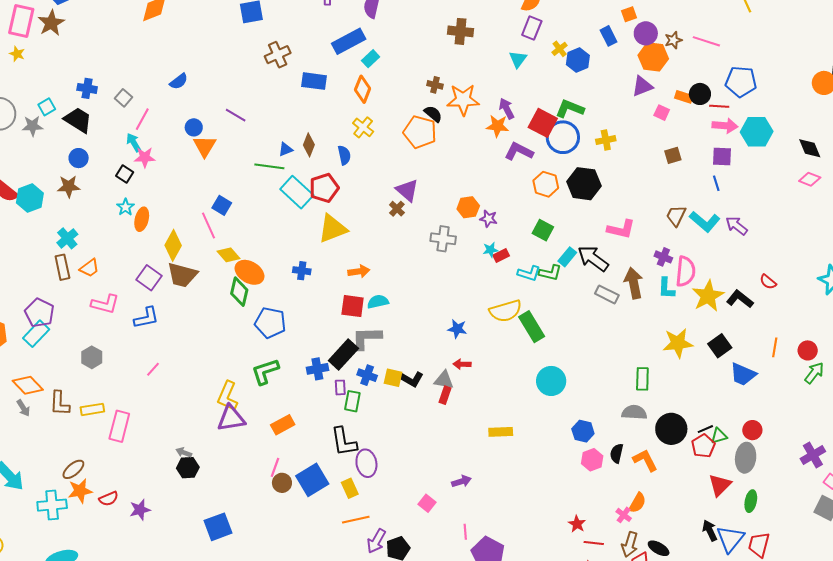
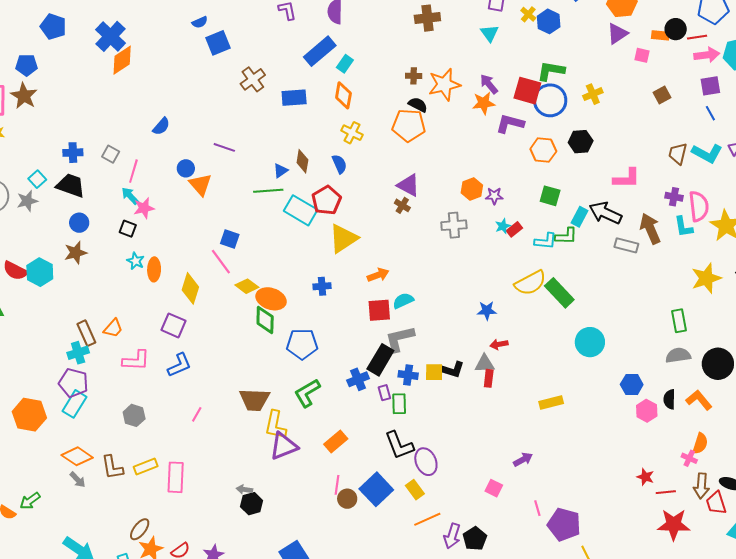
black hexagon: (584, 184) -> (581, 142), size x0.7
cyan cross: (67, 238) -> (78, 353), moved, turned 35
brown trapezoid: (182, 275) -> (254, 400), moved

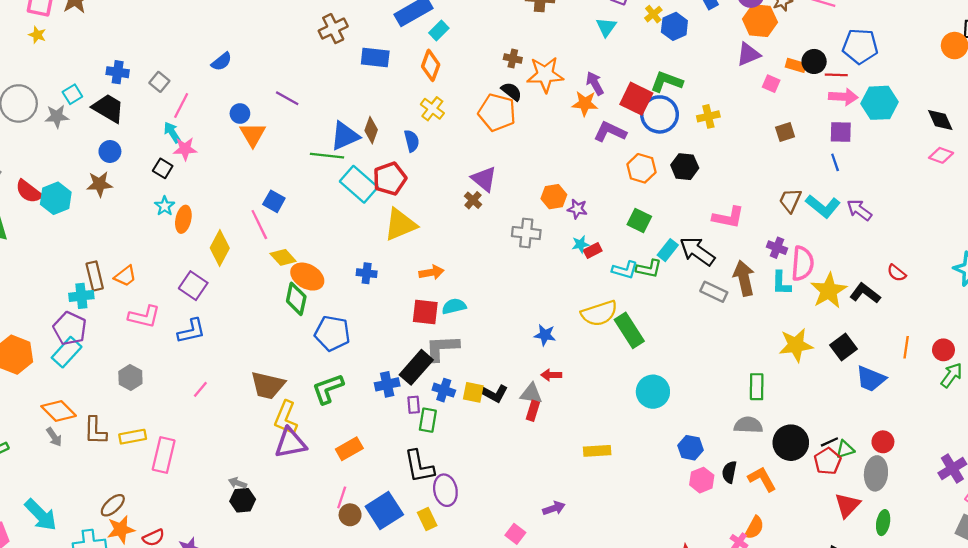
blue triangle: (281, 171) -> (345, 136), size x1.8

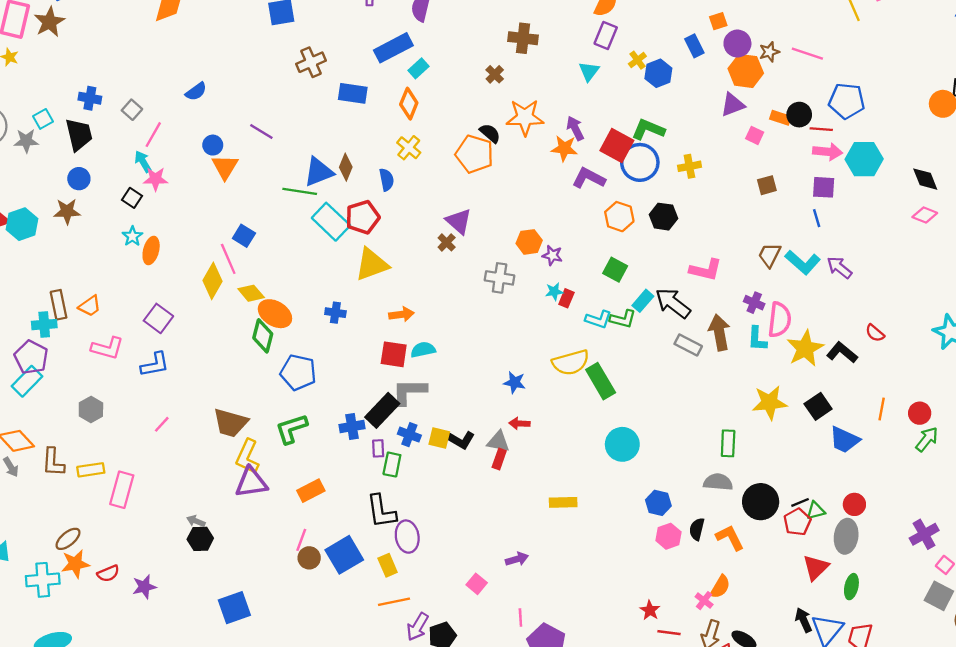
brown cross: (513, 58) -> (495, 74), moved, turned 30
black trapezoid: (108, 108) -> (79, 135), turned 44
yellow diamond: (220, 248) -> (213, 281), moved
red rectangle: (593, 250) -> (566, 298), turned -42

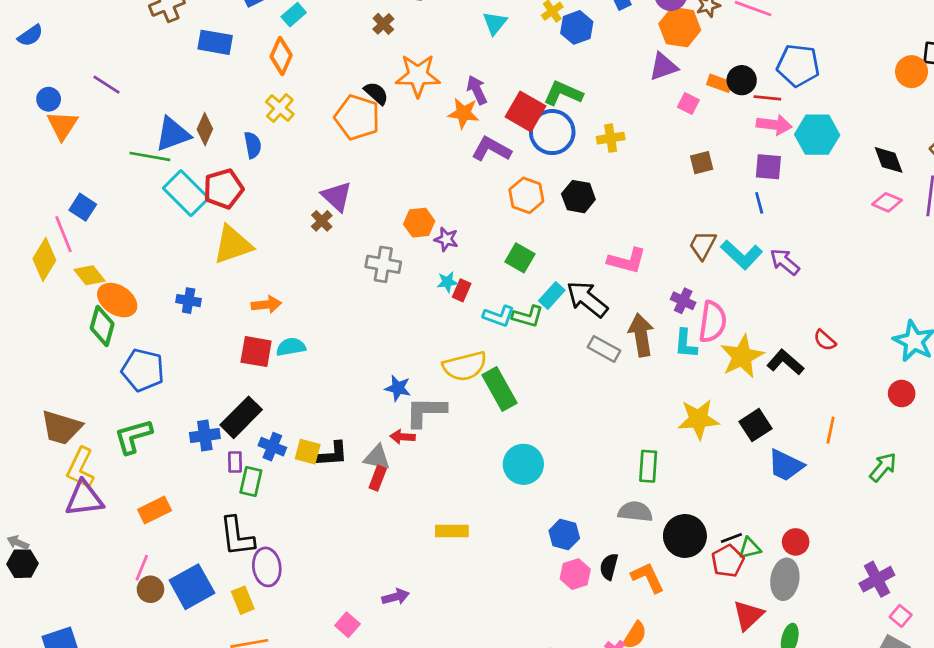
gray L-shape: (409, 392) -> (426, 412), moved
red circle: (920, 413) -> (902, 393), moved
black L-shape: (460, 440) -> (332, 454), turned -36

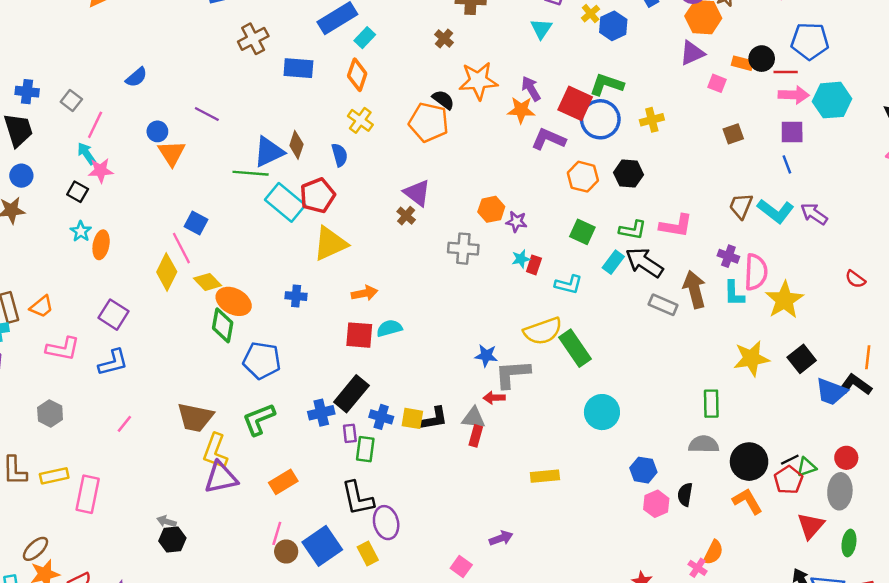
green L-shape: (528, 316) -> (633, 230), moved
black L-shape: (785, 362) -> (855, 385), moved
orange L-shape: (648, 577) -> (747, 501), moved

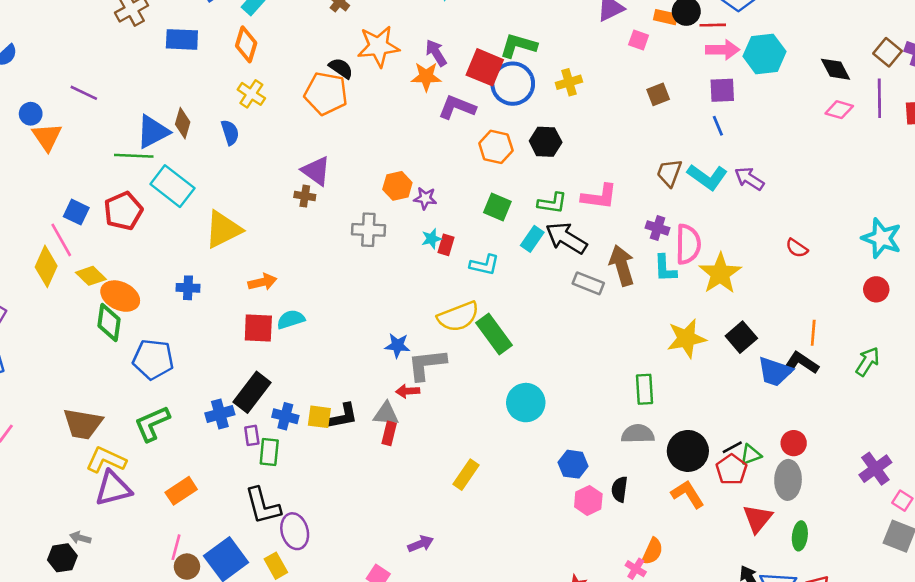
red pentagon: (318, 195) -> (123, 211), moved
brown cross: (406, 216) -> (305, 196), turned -30
yellow L-shape: (215, 451) -> (106, 460), turned 96
yellow rectangle: (545, 476) -> (466, 475), turned -48
gray arrow: (167, 521) -> (80, 538), moved

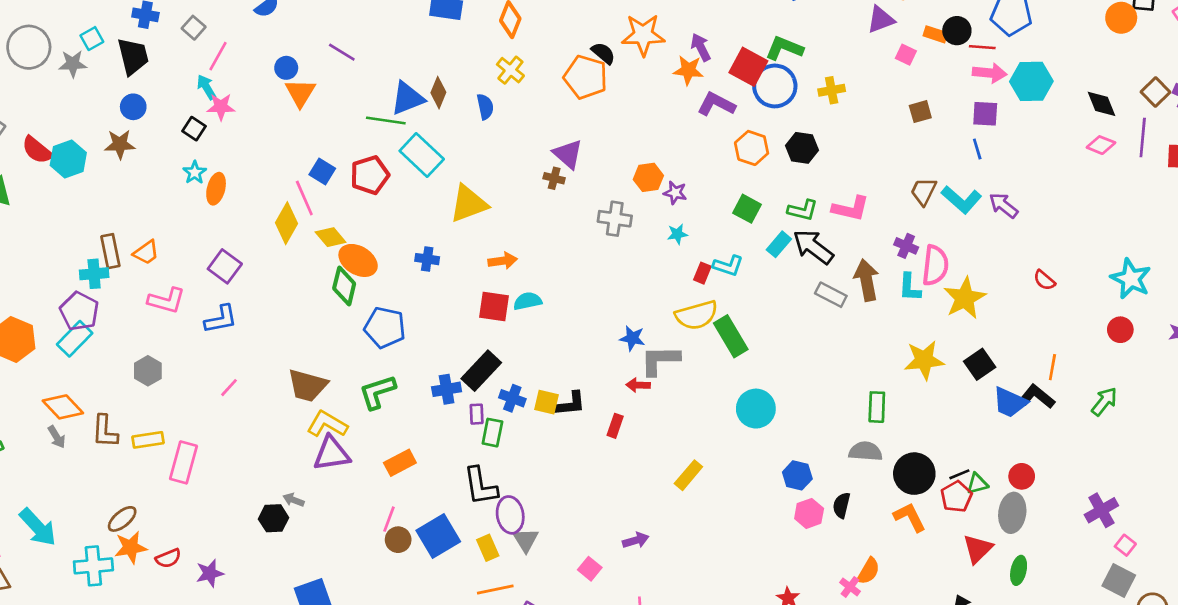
red rectangle: (446, 245) -> (702, 273), moved
gray triangle: (386, 414) -> (526, 540), moved, turned 48

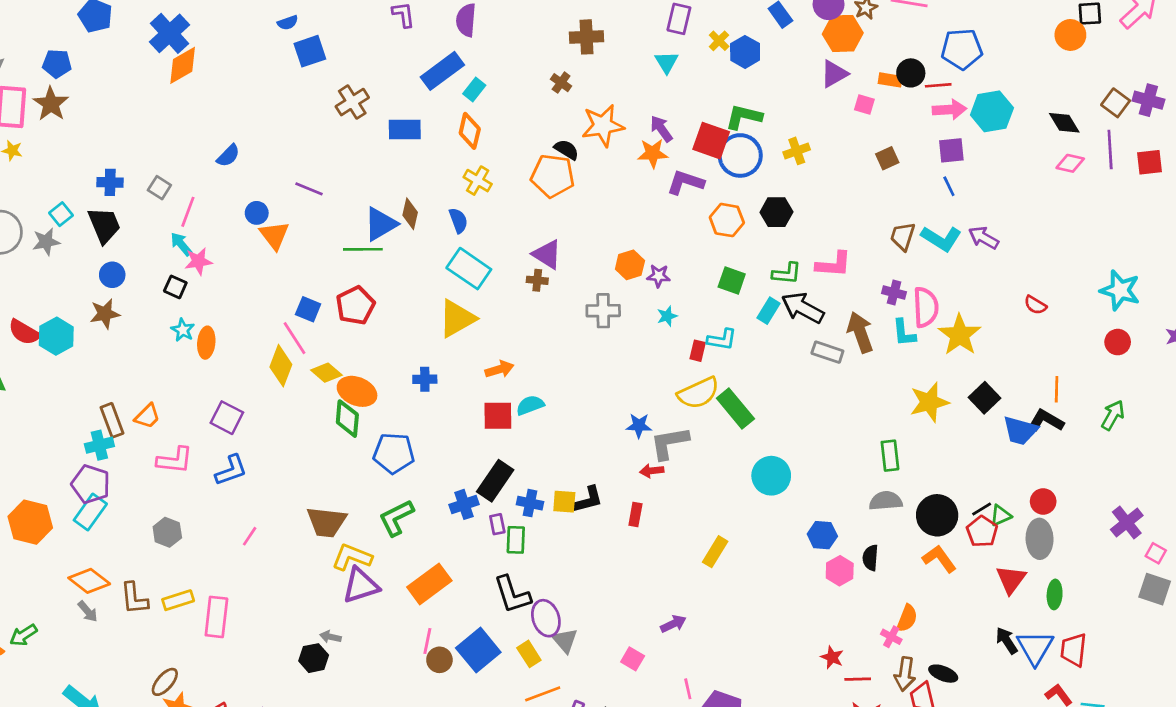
cyan rectangle: (422, 155) -> (469, 269), moved
orange rectangle: (400, 463) -> (429, 584), size x1.4

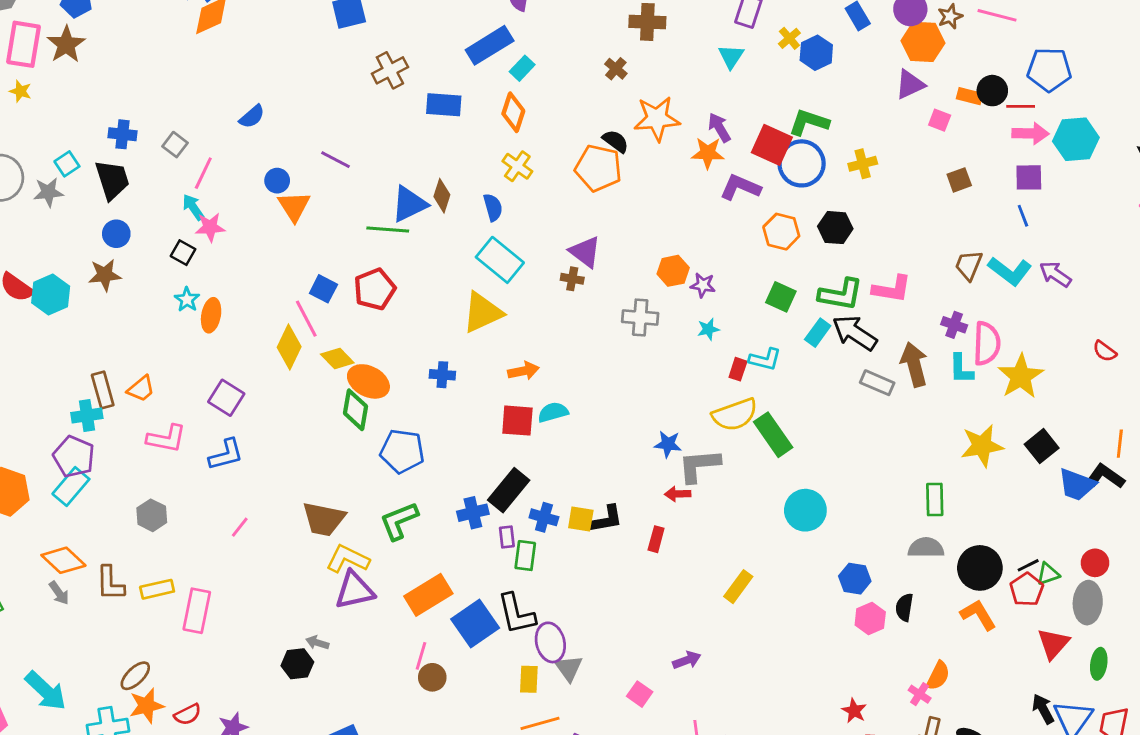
green L-shape: (787, 273) -> (841, 294), size x1.4
blue square: (478, 650) -> (475, 624), moved
yellow rectangle: (529, 654) -> (529, 679), turned 30

